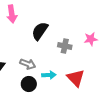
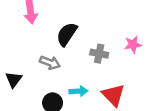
gray arrow: (28, 64) -> (50, 63), moved

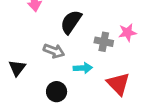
pink star: (133, 44) -> (127, 32), moved
cyan arrow: (78, 91) -> (83, 68), moved

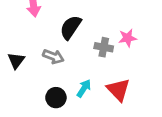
black triangle: (17, 68) -> (16, 60), moved
cyan arrow: (83, 68) -> (84, 88), moved, turned -54

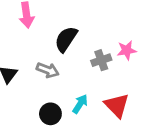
gray cross: (104, 47) -> (101, 60), turned -30

